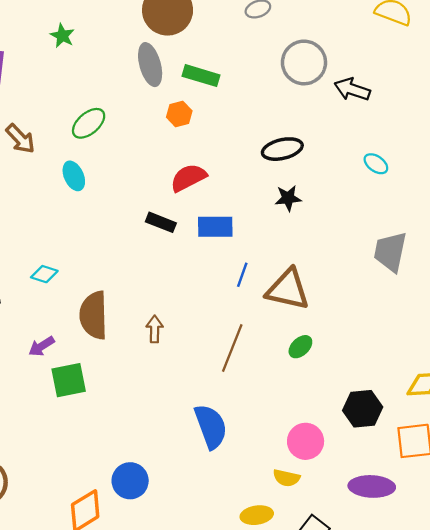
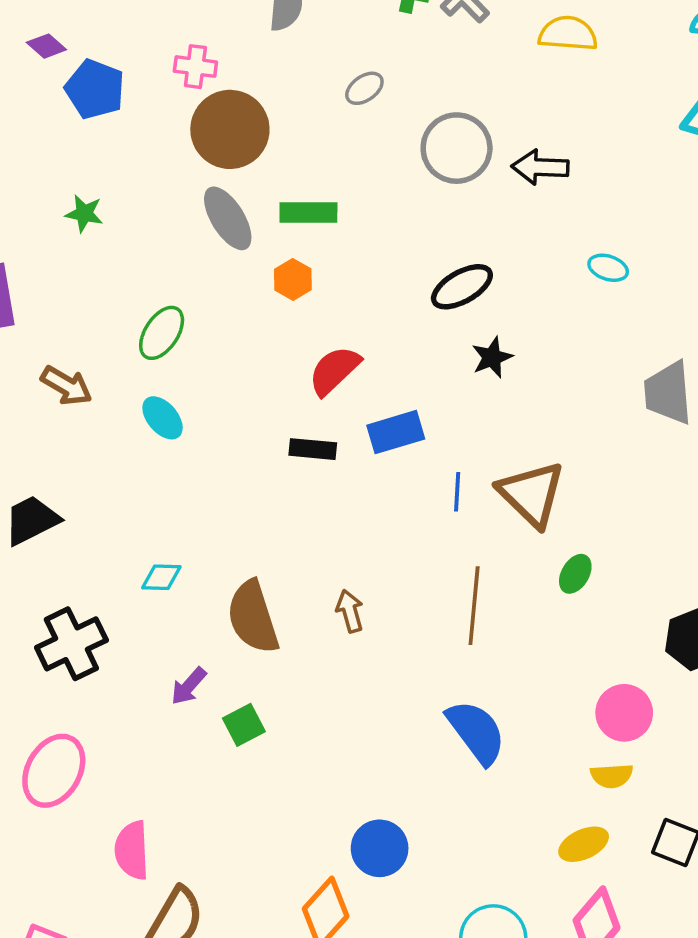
brown triangle: (288, 289) -> (532, 494), turned 48
green square: (69, 380) -> (244, 725), size x0.7

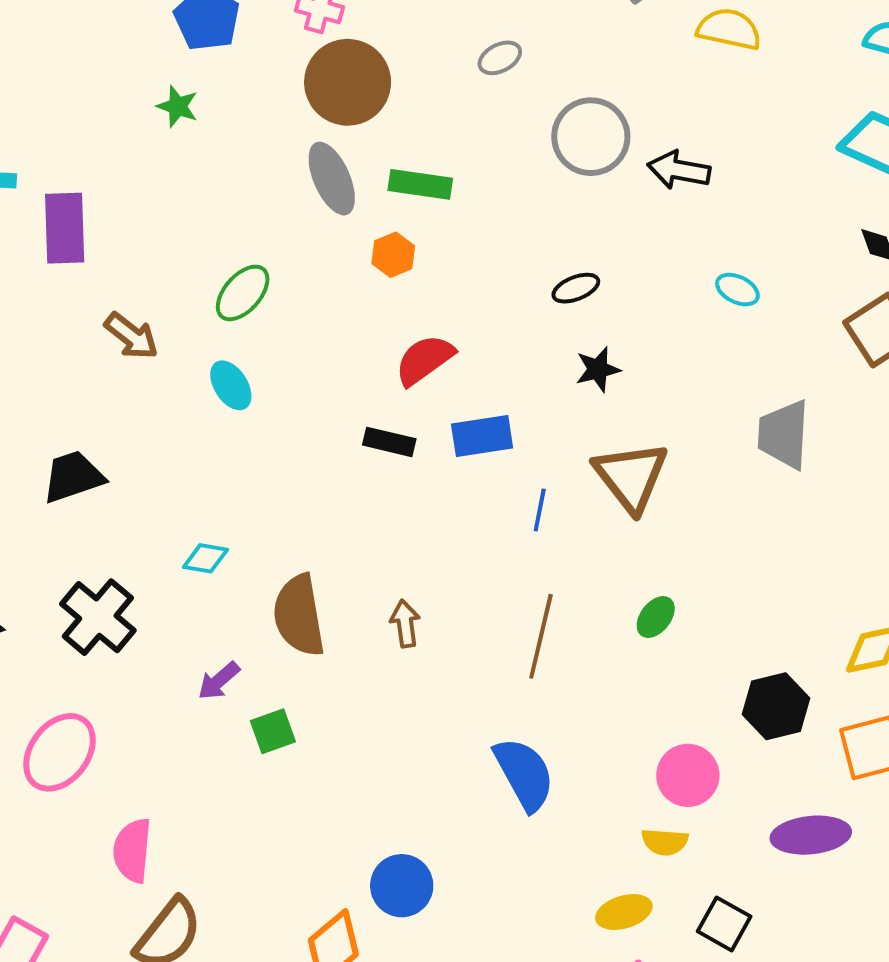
green star: (84, 214) -> (178, 106), moved
black ellipse: (462, 287) -> (576, 288), size x0.7
brown triangle: (532, 494) -> (631, 477), moved
black cross: (71, 644) -> (98, 617), turned -32

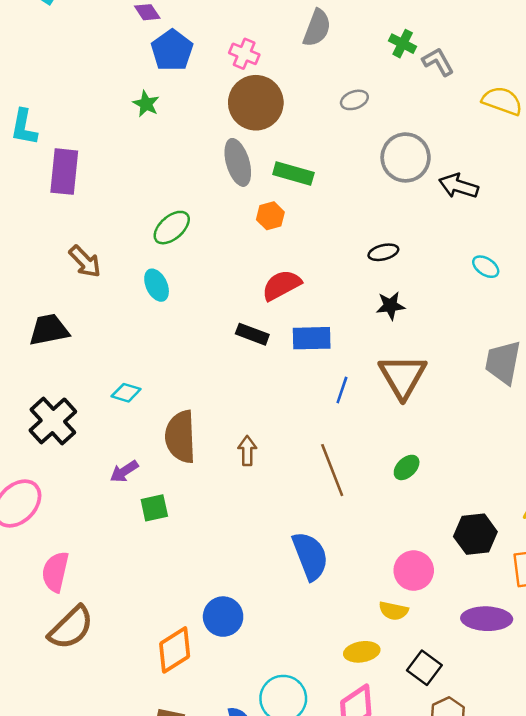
brown arrow: (131, 336) -> (85, 261), moved
brown line: (541, 636) -> (332, 470), turned -42

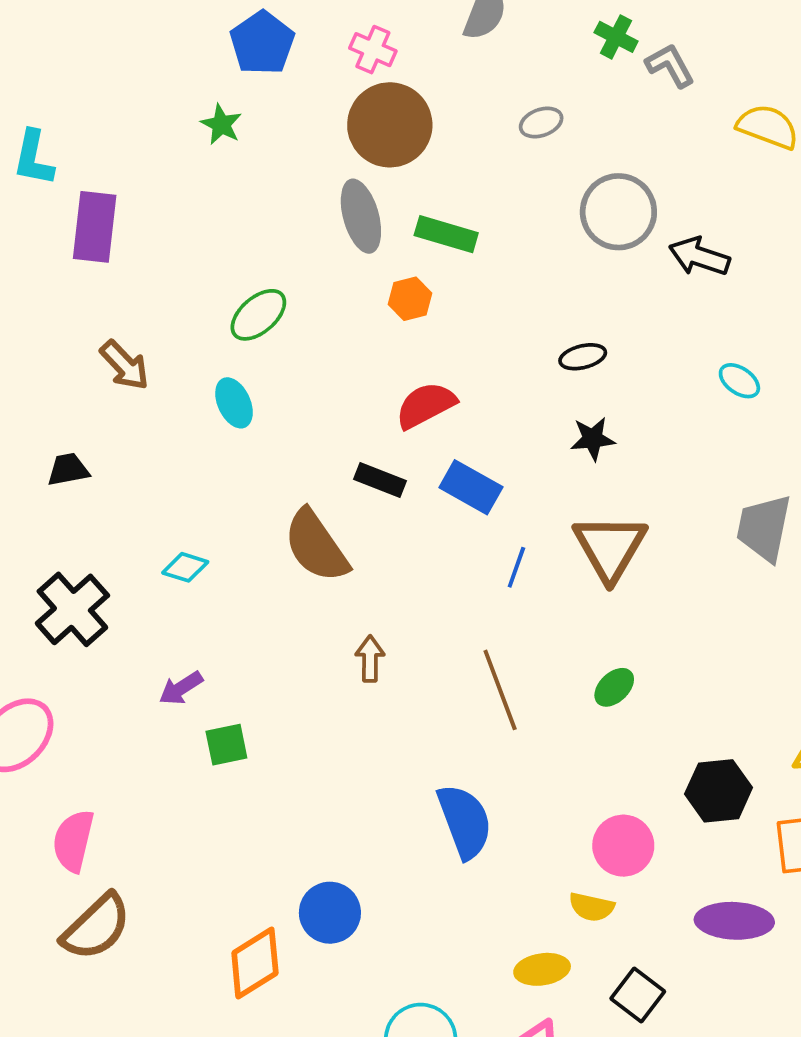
black trapezoid: (49, 330) -> (68, 470), size x0.7
blue rectangle: (312, 338) -> (471, 487), turned 30
brown semicircle: (180, 437) -> (316, 546), moved, turned -33

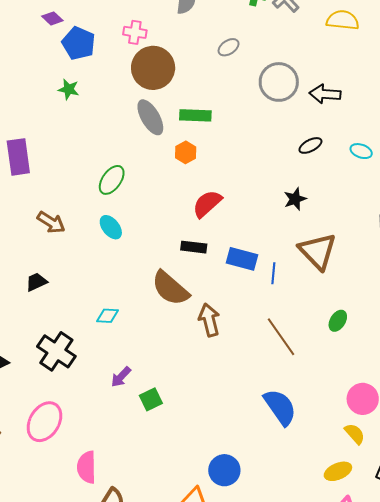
black ellipse: (583, 357) -> (310, 145), moved
blue rectangle: (471, 487) -> (242, 259), moved
brown arrow: (370, 659) -> (209, 320), moved, size x1.4
yellow semicircle: (592, 907) -> (355, 434), turned -130

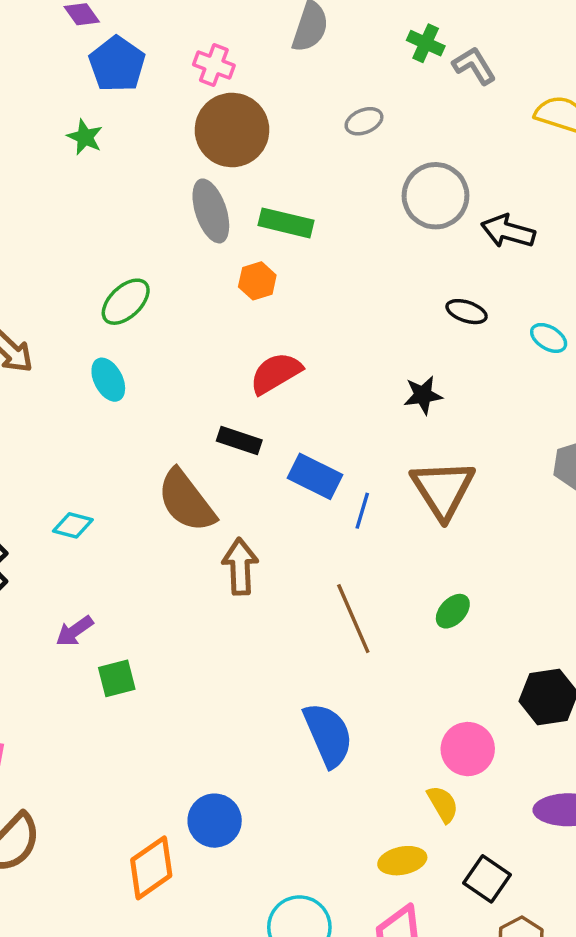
black ellipse: (310, 145) -> (467, 312), turned 35

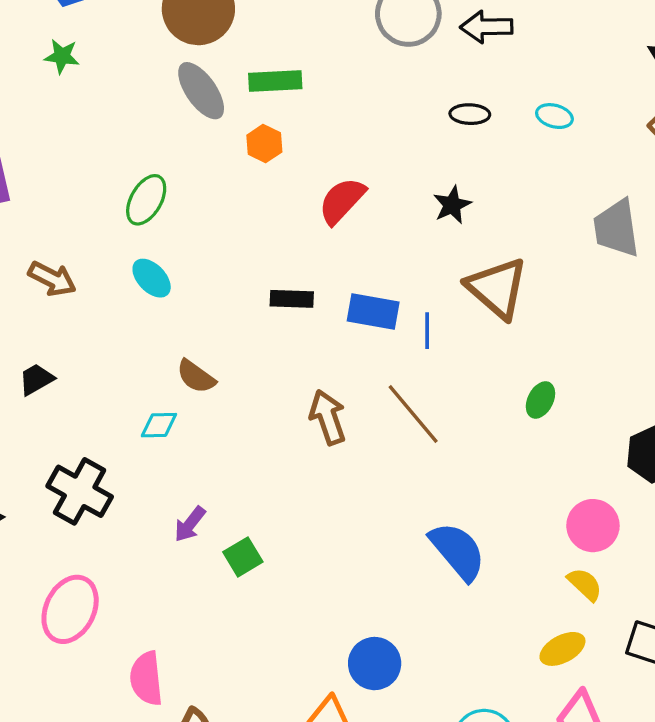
red semicircle: (276, 373) -> (342, 201), moved
brown semicircle: (186, 501) -> (196, 376), moved, size x0.6
brown line: (353, 619) -> (413, 414), moved

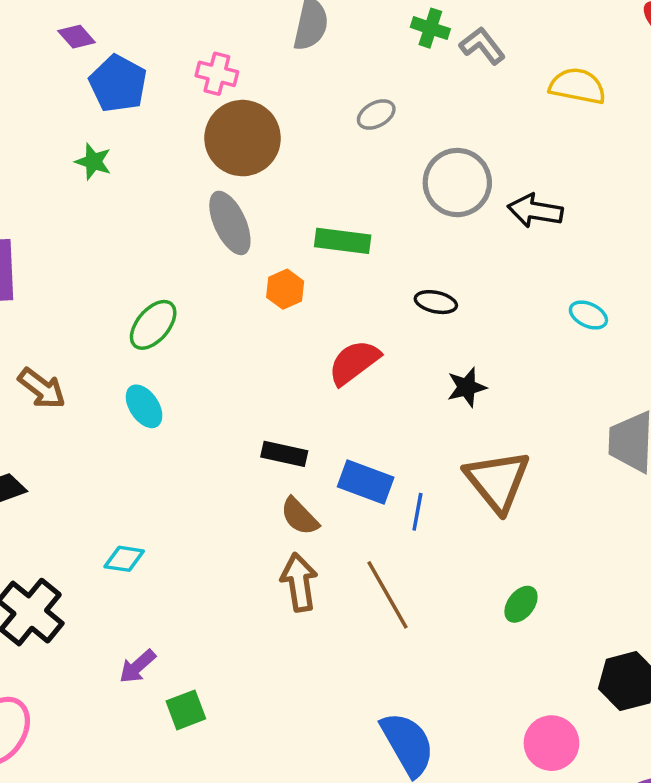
green rectangle: (275, 81) -> (343, 241), moved
black ellipse: (470, 114) -> (436, 302), moved
brown semicircle: (196, 376) -> (300, 516), moved

